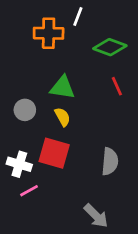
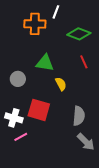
yellow semicircle: (62, 117) -> (61, 84), moved
gray arrow: (96, 216) -> (86, 142), moved

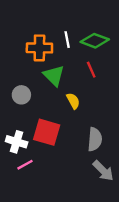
white line: (56, 12) -> (67, 40), moved, turned -32
orange cross: (35, 24) -> (39, 48), moved
red line: (84, 62) -> (91, 70), moved
green triangle: (45, 63) -> (54, 76), turned 36

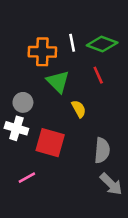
white cross: (17, 142) -> (16, 128), moved

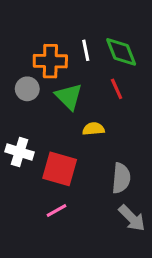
green diamond: (102, 44) -> (121, 52), turned 48
gray circle: (23, 102) -> (27, 89), moved
yellow semicircle: (79, 109) -> (93, 129), turned -66
pink line: (27, 178) -> (56, 210), moved

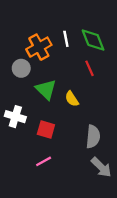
orange cross: (50, 61) -> (39, 47), turned -30
green triangle: (69, 97) -> (46, 89), moved
yellow semicircle: (93, 129) -> (72, 99), turned -119
red square: (60, 169) -> (46, 130), size x0.7

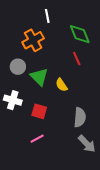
white line: (66, 39) -> (47, 16), moved
gray circle: (21, 68) -> (18, 67), moved

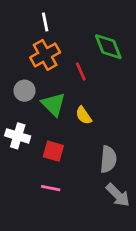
white line: (47, 16) -> (45, 22), moved
red line: (77, 59) -> (81, 71), moved
pink line: (37, 139) -> (51, 188), turned 40

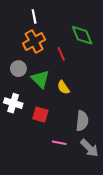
pink line: (51, 188) -> (59, 143), moved

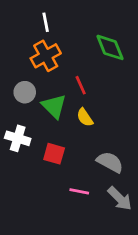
red line: (61, 54) -> (81, 85), moved
gray semicircle: (82, 121) -> (110, 162), turned -66

